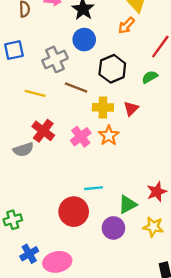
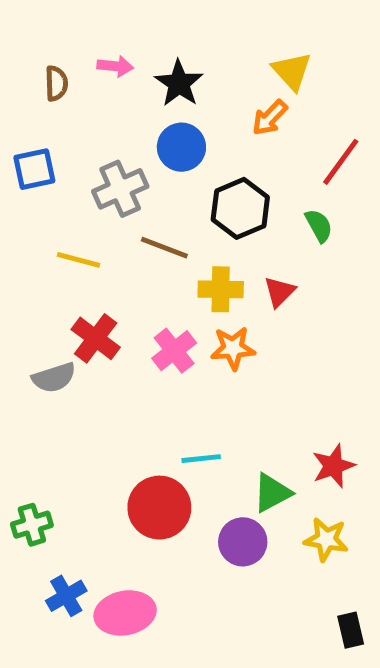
green semicircle: (150, 77) -> (319, 226), turned 91
orange star: (109, 136) -> (233, 348), turned 30

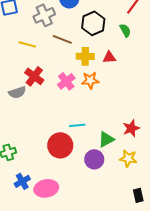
red triangle: (280, 292) -> (109, 57), turned 40

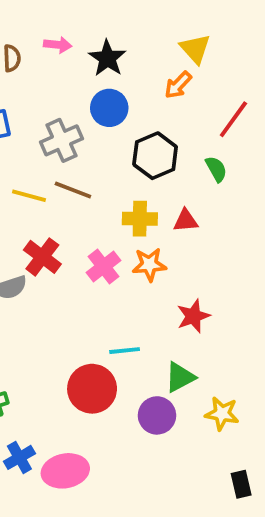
brown line: (62, 39) -> (73, 190), moved
red star: (131, 128) -> (193, 316), moved

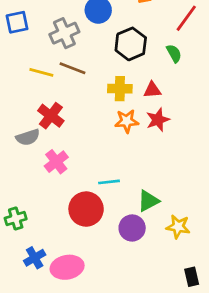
pink cross: (104, 266) -> (56, 162), moved
red star: (193, 316) -> (158, 120), moved

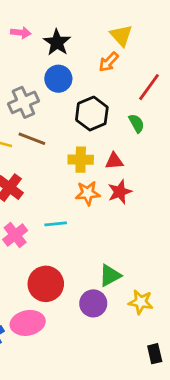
cyan line: (109, 182) -> (56, 224), moved
pink ellipse: (67, 267) -> (28, 323), moved

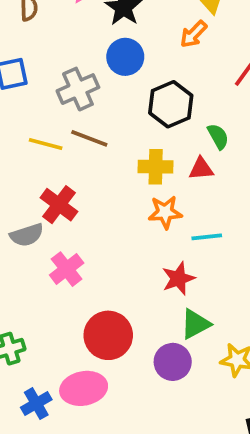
green semicircle: (137, 123) -> (218, 136), moved
red star: (120, 192) -> (178, 279), moved
cyan line: (56, 224) -> (207, 237), moved

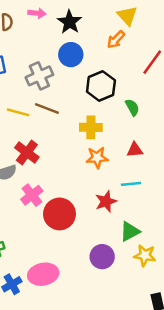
red triangle: (201, 169) -> (135, 150), moved
cyan line: (207, 237) -> (131, 184), moved
green triangle: (195, 324) -> (130, 232), moved
red circle: (108, 335) -> (59, 214), moved

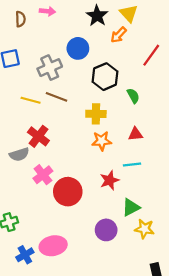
black star: (70, 22) -> (97, 16), moved

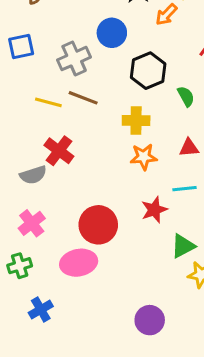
pink cross: (43, 175) -> (32, 223), moved
purple circle: (106, 230) -> (150, 320), moved
pink ellipse: (53, 246) -> (79, 263), moved

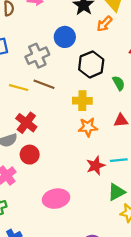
cyan line: (184, 189) -> (119, 160), moved
red circle: (98, 225) -> (30, 155), moved, size x0.7
pink ellipse: (79, 263) -> (56, 199), moved

